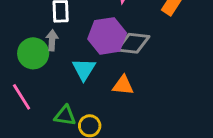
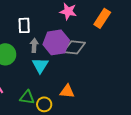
gray arrow: (52, 40) -> (34, 45), moved
orange triangle: (123, 85) -> (67, 91), moved

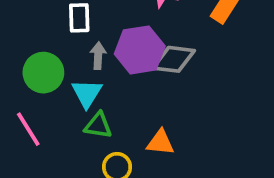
cyan triangle: (40, 65) -> (87, 93), moved
green triangle: (27, 97) -> (98, 125), moved

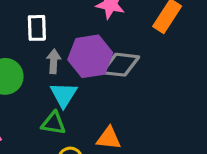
cyan triangle: (87, 93) -> (64, 95), moved

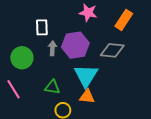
gray diamond: (120, 65) -> (112, 50), moved
cyan triangle: (64, 95) -> (86, 76), moved, size x1.4

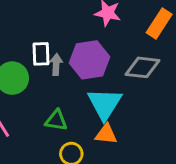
white rectangle: (42, 27) -> (41, 54), moved

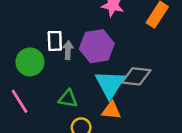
gray diamond: (142, 67) -> (136, 76), moved

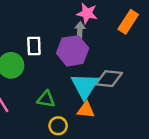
gray arrow: (68, 50) -> (80, 30), moved

